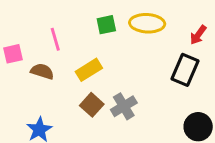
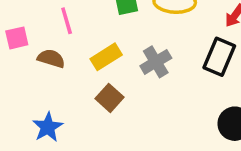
gray cross: (124, 106) -> (156, 62), moved

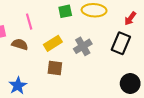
brown square: (110, 98) -> (55, 68), turned -35

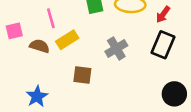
red arrow: (130, 19) -> (163, 15), moved
yellow rectangle: (53, 43) -> (67, 40), moved

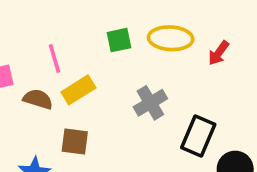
black rectangle: (163, 45) -> (198, 136), moved
brown square: (82, 75) -> (75, 142), moved

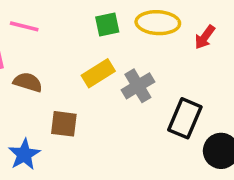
pink line: (55, 59) -> (24, 26), moved, turned -60
yellow rectangle: (78, 90) -> (98, 73), moved

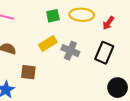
gray cross: (138, 86) -> (70, 51), turned -36
black rectangle: (185, 118) -> (104, 53), moved

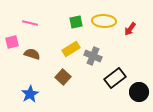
black rectangle: (104, 53) -> (115, 78), moved, turned 30
brown square: (28, 72) -> (63, 77), moved, turned 35

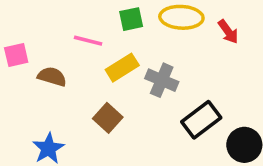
pink line: (30, 23) -> (88, 41), moved
red arrow: (130, 29) -> (228, 32), turned -72

